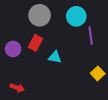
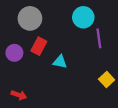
gray circle: (40, 15) -> (30, 18), moved

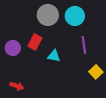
gray circle: (30, 18) -> (48, 15), moved
purple line: (99, 38) -> (84, 45), moved

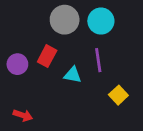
purple line: (84, 45) -> (98, 60), moved
yellow square: (96, 72) -> (118, 95), moved

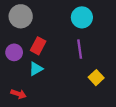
gray circle: (65, 20) -> (21, 16), moved
cyan triangle: (73, 75) -> (36, 69), moved, turned -40

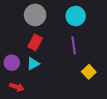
gray circle: (21, 16) -> (35, 15), moved
purple circle: (14, 52) -> (12, 63), moved

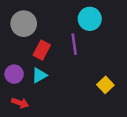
gray circle: (35, 15) -> (24, 24), moved
purple line: (74, 45) -> (74, 44), moved

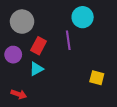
purple circle: (14, 74) -> (13, 55), moved
yellow square: (105, 85) -> (97, 78), turned -32

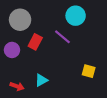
purple line: (68, 40) -> (62, 37), turned -42
cyan triangle: (36, 69) -> (41, 80), moved

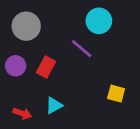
red rectangle: (35, 42) -> (46, 67), moved

